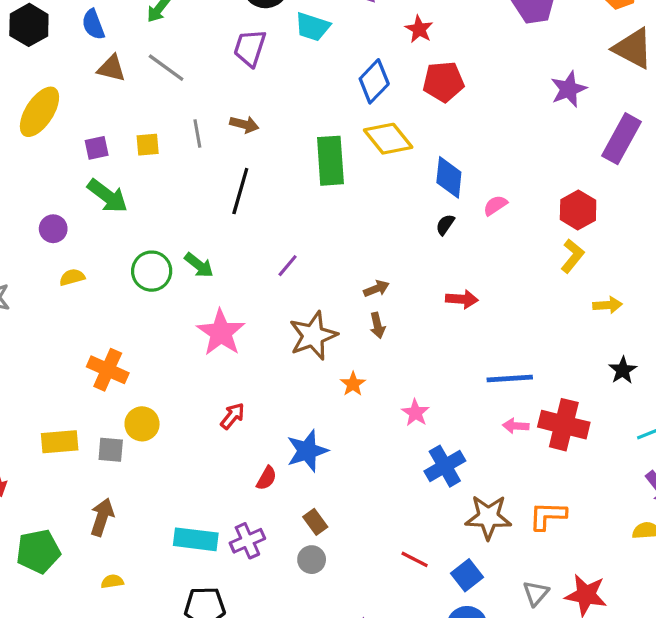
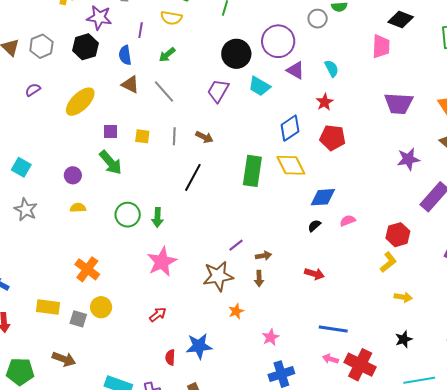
blue diamond: (449, 177) -> (323, 197), turned 68
green arrow: (199, 265) -> (157, 217), turned 42
purple line: (288, 266) -> (236, 245), moved
red semicircle: (266, 478) -> (170, 357), turned 140
brown arrow: (102, 517) -> (64, 359), turned 80

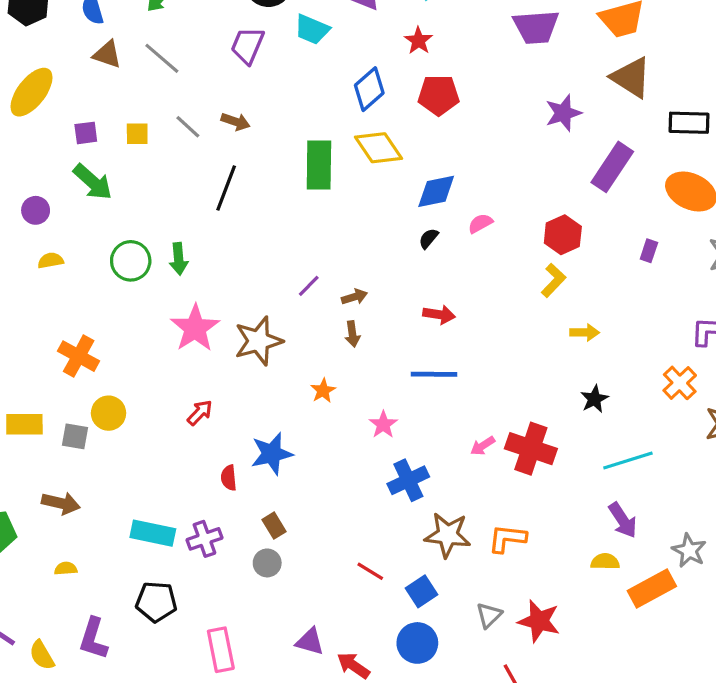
gray line: (174, 136) -> (188, 127), turned -42
brown star: (218, 276) -> (258, 341), moved
blue line: (333, 329) -> (434, 374), moved
pink arrow: (330, 359) -> (483, 446), turned -42

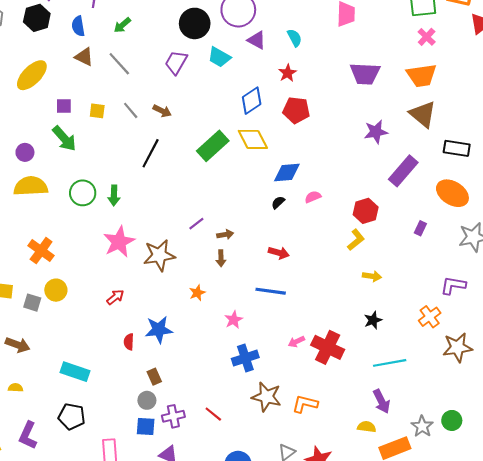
green rectangle: (319, 165) -> (213, 146), turned 40
yellow semicircle: (51, 260) -> (31, 186), size x2.0
purple cross: (204, 539) -> (173, 416), moved
blue square: (421, 591) -> (146, 426), moved, turned 30

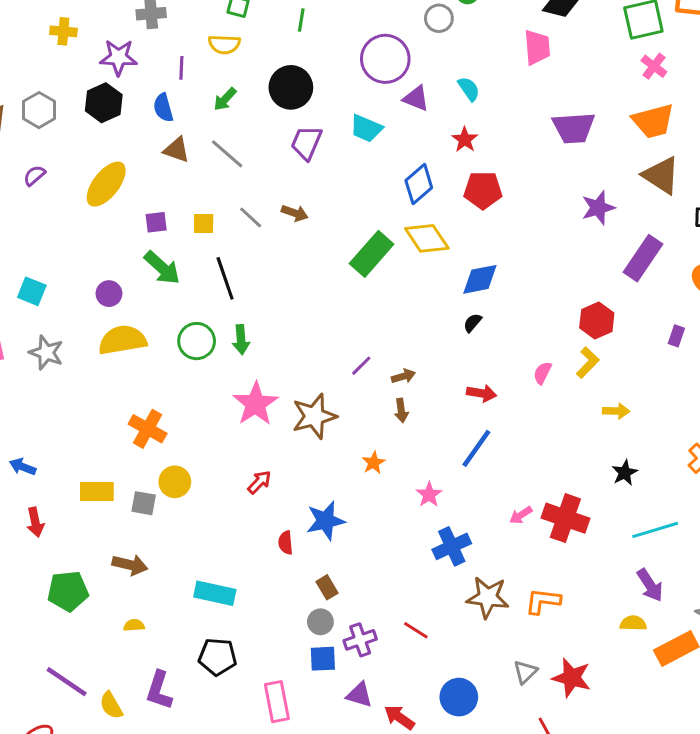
black circle: (195, 23) -> (291, 87), moved
black line: (151, 153) -> (225, 278), moved, turned -40
pink semicircle: (313, 197) -> (542, 373), moved, turned -35
blue line: (271, 291) -> (476, 448), turned -56

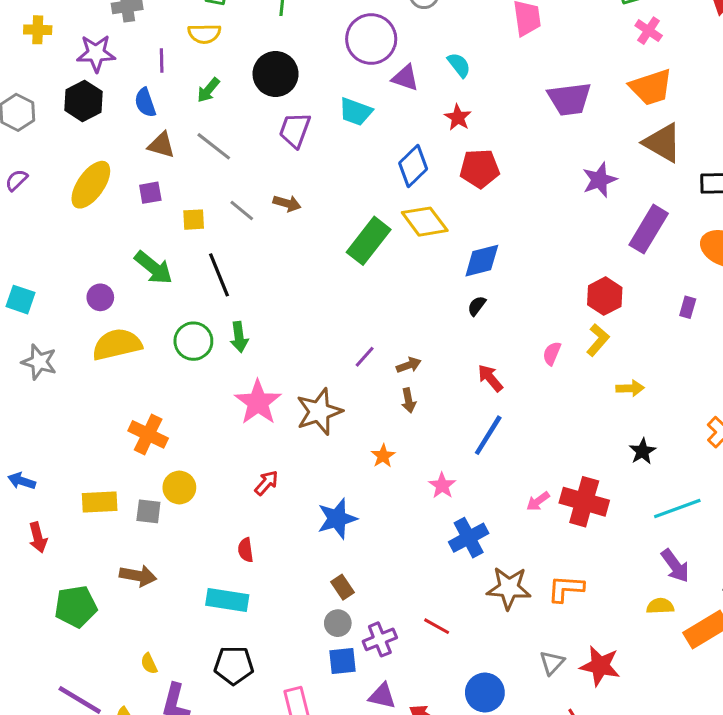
purple square: (156, 222) -> (150, 193), moved
red arrow: (482, 393) -> (490, 378), turned -136
red semicircle: (286, 543) -> (246, 550), moved
yellow semicircle: (134, 625) -> (149, 664), moved, turned -108

